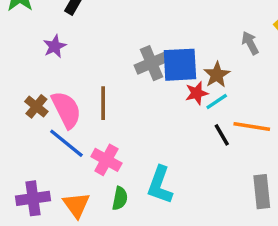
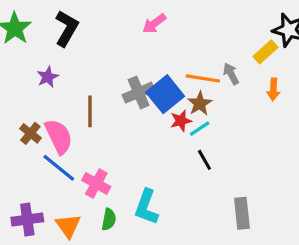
blue square: (180, 65) -> (165, 94), turned -36
brown line: (103, 103) -> (90, 111), moved
orange line: (252, 127) -> (203, 78), moved

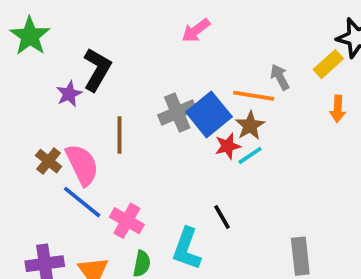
black L-shape: (67, 28) -> (97, 70), moved
gray arrow: (231, 74) -> (280, 77), moved
black line: (204, 160) -> (222, 217), moved

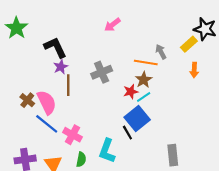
black L-shape: (97, 70) -> (55, 47), turned -55
purple star: (69, 94) -> (61, 67), moved
blue square: (209, 114) -> (137, 119), moved

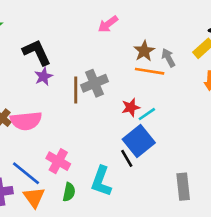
brown star: (144, 80) -> (144, 51), moved
brown line: (68, 85) -> (76, 90), moved
pink semicircle: (47, 102) -> (26, 121), turned 110
blue line: (47, 124) -> (26, 173), moved

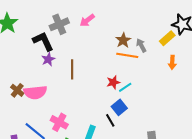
pink arrow: (108, 24) -> (87, 20), moved
gray cross: (95, 83) -> (59, 24), moved
blue square: (139, 141) -> (119, 107), size x0.7

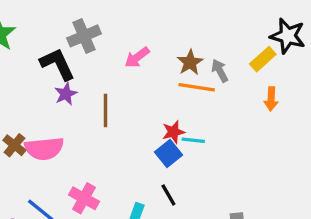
pink arrow: (87, 20) -> (137, 57), moved
cyan line: (125, 87) -> (193, 140), turned 40
blue square: (119, 107) -> (168, 154), moved

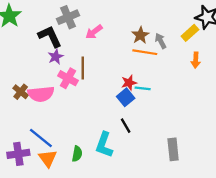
pink arrow: (137, 57) -> (94, 32), moved
pink cross: (84, 198) -> (68, 78), moved

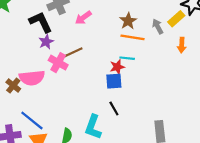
gray arrow: (161, 41) -> (158, 26), moved
brown line: (83, 68) -> (72, 53), turned 65
cyan line: (143, 88) -> (127, 58), moved
brown cross: (21, 92) -> (13, 85), moved
blue square: (126, 97) -> (114, 81), turned 35

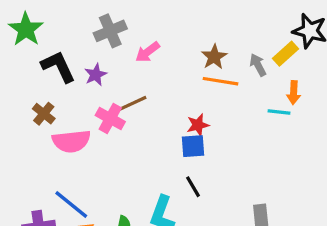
black L-shape: (41, 22) -> (58, 67), moved
purple star: (46, 42) -> (96, 75), moved
cyan line: (127, 58) -> (279, 112), moved
brown cross: (13, 85) -> (44, 114), moved

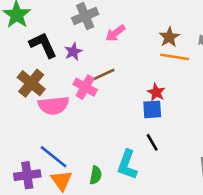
brown cross: (44, 114) -> (31, 83), size x1.5
red star: (198, 125) -> (156, 92), turned -30

